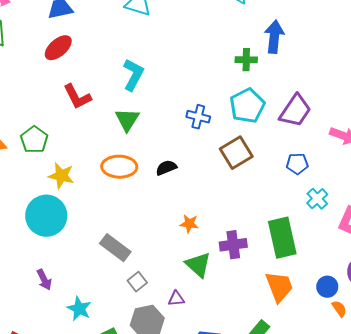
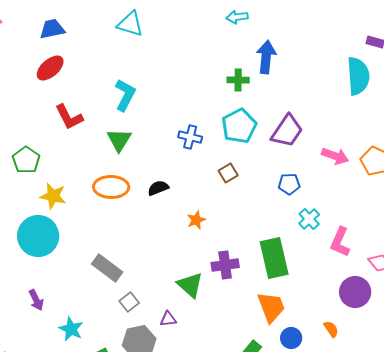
brown square: (236, 153) -> (228, 173), size x0.6
orange star: (189, 224) -> (196, 220), moved, turned -30
blue circle: (327, 287) -> (291, 338), moved

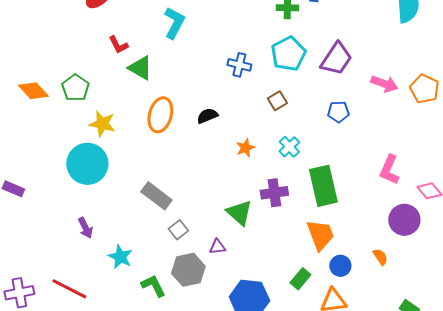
red L-shape: (69, 117) -> (118, 45), size x0.7
green triangle: (119, 140) -> (140, 68), moved, turned -32
orange ellipse: (111, 187) -> (160, 115), turned -76
cyan cross: (309, 219) -> (289, 147), moved

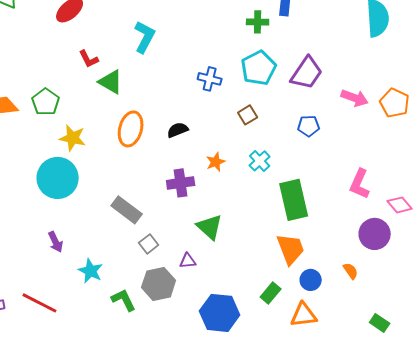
purple cross: (274, 193) -> (181, 183), moved

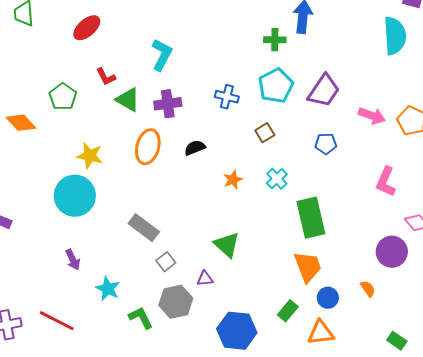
green pentagon: (46, 102) -> (63, 97), moved
purple cross: (181, 183) -> (168, 104), moved
pink L-shape: (360, 184) -> (386, 182), moved

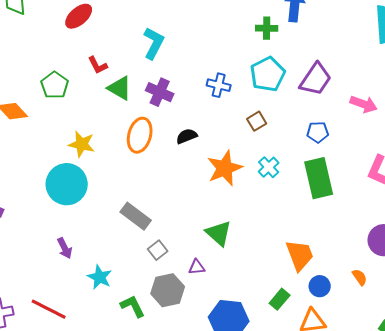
purple cross: (168, 104) -> (160, 92), turned 32
orange star: (233, 180) -> (225, 168), size x1.8
green rectangle: (311, 218) -> (319, 178), moved

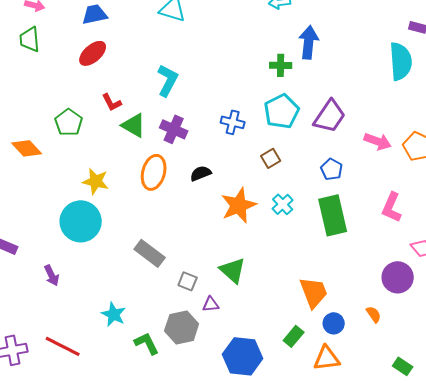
blue pentagon: (318, 132) -> (332, 169), turned 30
purple arrow: (65, 248) -> (52, 275), moved
gray square: (158, 250) -> (188, 281), moved, turned -30

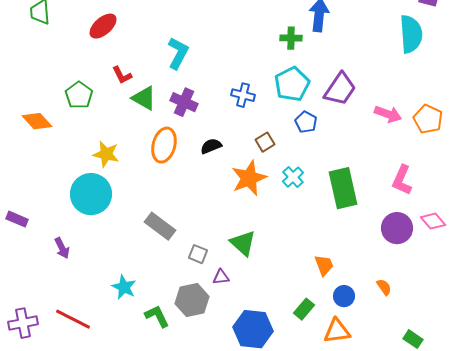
brown square: (271, 158) -> (265, 142), moved
blue pentagon: (332, 169) -> (306, 122), moved
purple circle: (398, 277) -> (397, 228), moved
orange trapezoid: (314, 292) -> (324, 265), size x0.7

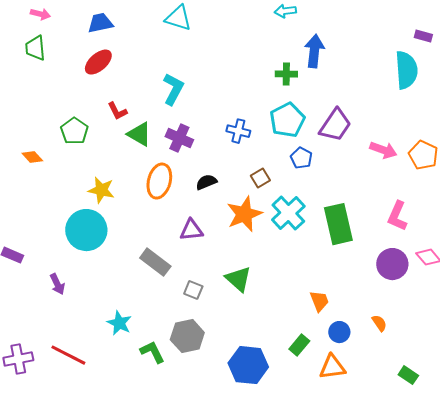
orange diamond: (37, 121) -> (32, 157), size x0.7
cyan cross: (293, 177) -> (288, 213), size x1.6
purple triangle: (221, 277) -> (191, 230), moved, size x1.4

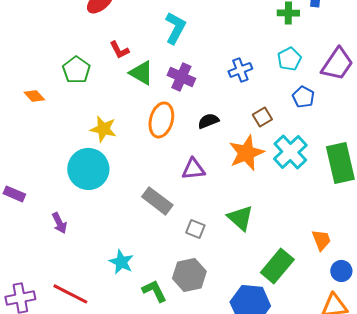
cyan pentagon: (287, 120) -> (289, 59), size x0.7
blue cross: (238, 131) -> (240, 70), turned -35
green rectangle: (299, 345) -> (277, 266), moved, size x1.6

